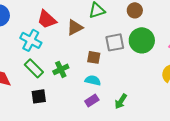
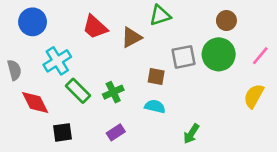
brown circle: (135, 10) -> (226, 21), moved
cyan cross: (31, 40) -> (57, 61), moved, turned 30
black square: (39, 96) -> (62, 132), moved
purple rectangle: (92, 100) -> (116, 132), moved

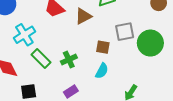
green circle: (219, 54) -> (150, 43), moved
cyan semicircle: (155, 106) -> (102, 71), turned 105

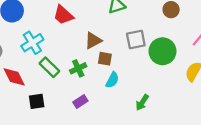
brown triangle: (83, 16) -> (93, 41), moved
brown square: (103, 47) -> (105, 59), moved

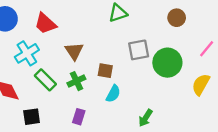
red trapezoid: (63, 15) -> (45, 23), moved
brown triangle: (93, 41) -> (74, 51), moved, turned -36
purple rectangle: (80, 101) -> (79, 117), turned -40

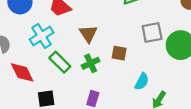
cyan semicircle: (113, 94) -> (142, 82), moved

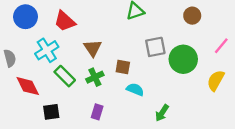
cyan semicircle: (142, 82) -> (135, 89), moved, turned -96

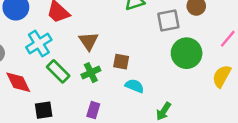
gray square: (155, 47) -> (168, 20), moved

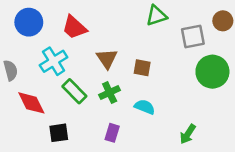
brown square: (121, 62) -> (142, 68), moved
cyan semicircle: (134, 86) -> (145, 107), moved

